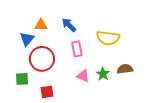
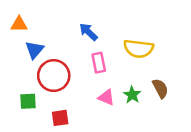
orange triangle: (41, 25) -> (19, 24), moved
brown semicircle: (125, 69) -> (160, 88), turned 70

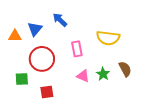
orange triangle: (19, 24) -> (15, 36), moved
blue arrow: (88, 32) -> (60, 20), moved
blue triangle: (34, 50) -> (35, 29), moved

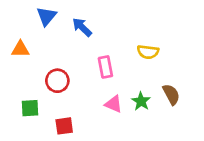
blue triangle: (35, 29) -> (46, 16), moved
yellow semicircle: (108, 38) -> (148, 52), size x0.7
red circle: (42, 59) -> (57, 81), size x0.7

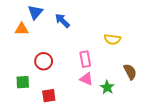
orange triangle: (20, 49) -> (22, 29), moved
pink rectangle: (105, 67) -> (85, 59), moved
green star: (141, 101) -> (107, 87), moved

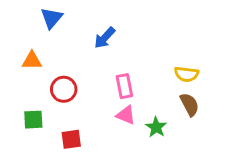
blue arrow: (62, 21) -> (105, 38), moved, turned -91
orange triangle: (22, 29) -> (32, 60), moved
yellow semicircle: (112, 39) -> (186, 74), moved

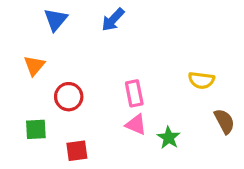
blue arrow: (105, 38) -> (113, 20), moved
orange triangle: (32, 60) -> (34, 66), turned -50
brown semicircle: (190, 104) -> (224, 121), moved

